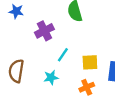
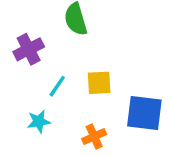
yellow square: (90, 62) -> (99, 83), moved

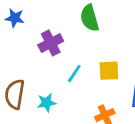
cyan star: (39, 121) -> (47, 103), moved

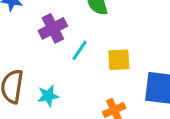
cyan line: (74, 73) -> (80, 50), moved

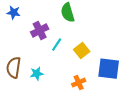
yellow square: (119, 60) -> (82, 51), turned -35

